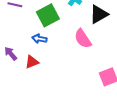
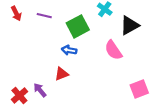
purple arrow: (11, 54) -> (40, 90), moved

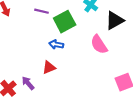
purple line: (44, 16) -> (42, 11), moved

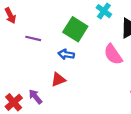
purple line: (42, 11) -> (33, 38), moved
green square: (65, 22) -> (75, 29), turned -30

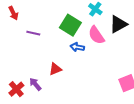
blue arrow: (66, 54) -> (77, 47), moved
pink semicircle: (113, 54) -> (96, 35), moved

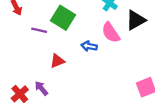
green square: (70, 25) -> (63, 18), moved
red triangle: (55, 69) -> (57, 61), moved

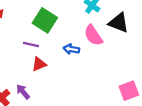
black triangle: (136, 20) -> (119, 23), turned 50
purple line: (39, 30) -> (31, 45), moved

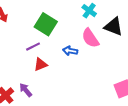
purple line: (31, 45) -> (33, 47), turned -40

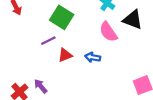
blue arrow: (70, 51) -> (93, 57), moved
red triangle: (40, 65) -> (65, 55), moved

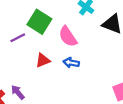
pink semicircle: (108, 32) -> (68, 37), moved
purple line: (48, 41) -> (18, 38), moved

